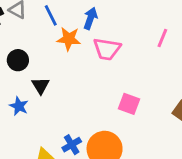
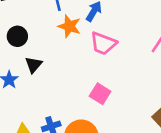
pink square: (129, 104) -> (100, 94), moved

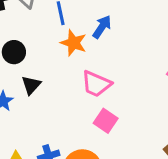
pink trapezoid: (103, 43) -> (96, 84), moved

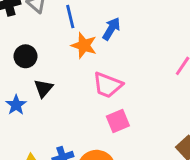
pink square: (106, 121) -> (118, 121), turned 35

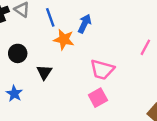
pink trapezoid: (108, 85) -> (102, 70), moved
black triangle: (43, 88) -> (44, 72), moved

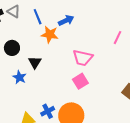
blue arrow: (85, 24) -> (66, 20), turned 42
blue star: (14, 94) -> (19, 77), moved

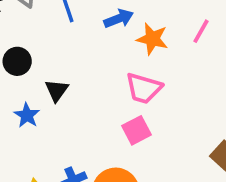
orange star: (50, 34) -> (152, 39), moved
pink line: (117, 38) -> (201, 31), moved

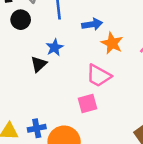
black circle: (17, 61) -> (21, 20), moved
blue star: (27, 115) -> (55, 47), moved

